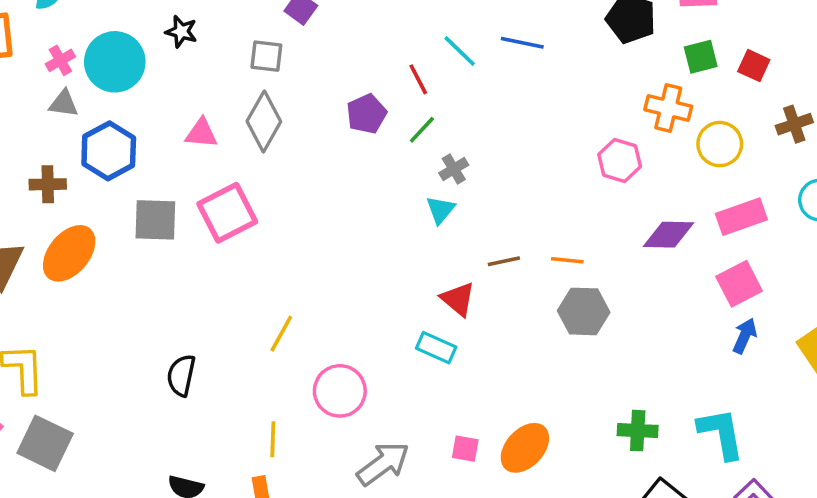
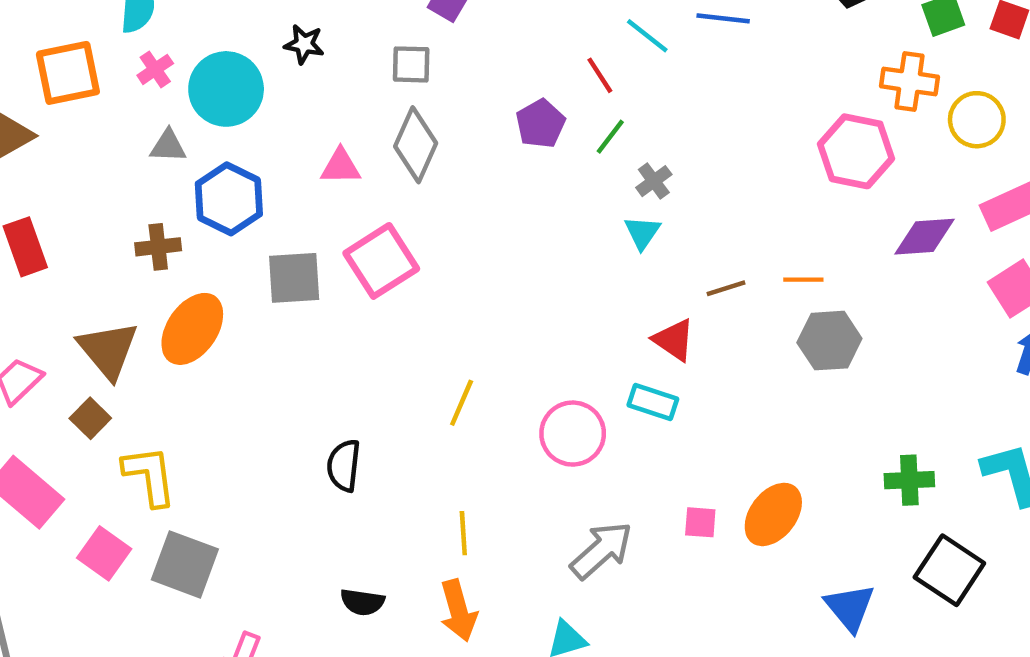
pink cross: (60, 60) -> (155, 69), moved
pink hexagon: (620, 160) -> (856, 151), size x1.4
pink circle: (340, 391) -> (573, 434), moved

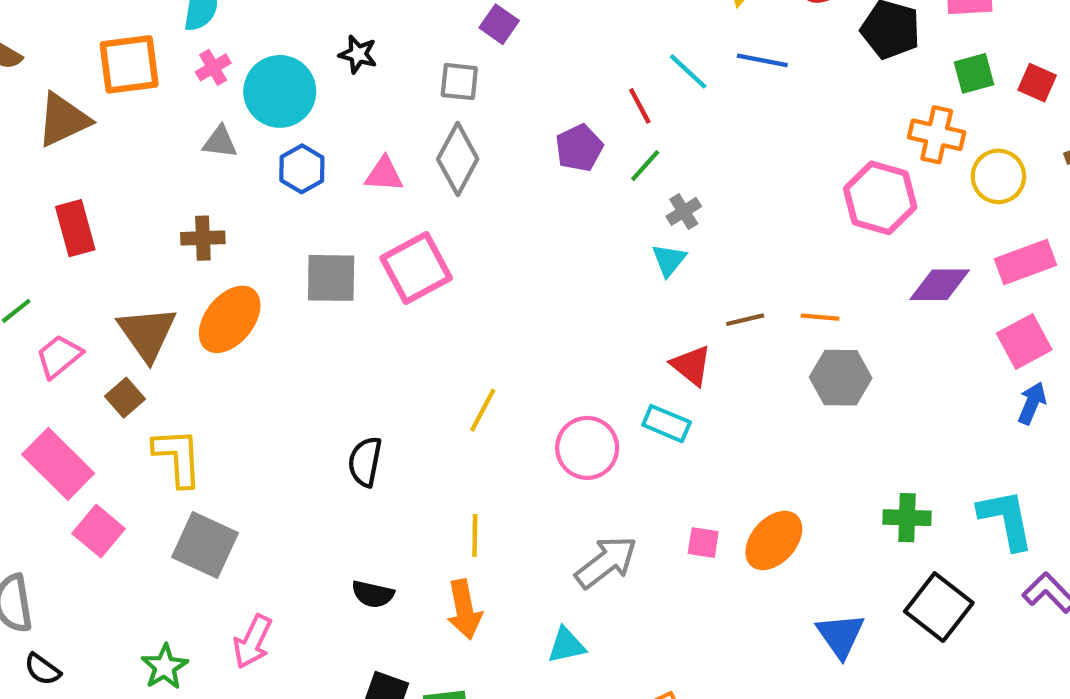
blue hexagon: (229, 199) -> (302, 169), moved, size x0.7
pink square: (104, 553) -> (99, 531), moved

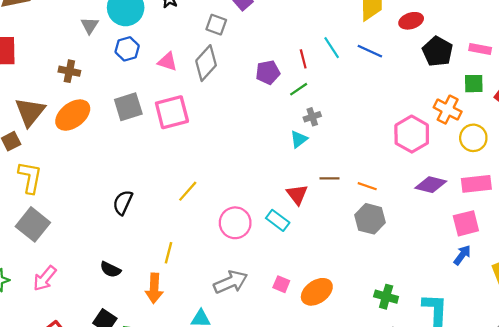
gray triangle: (220, 142) -> (90, 25), turned 42
gray square: (331, 278) -> (128, 107), turned -32

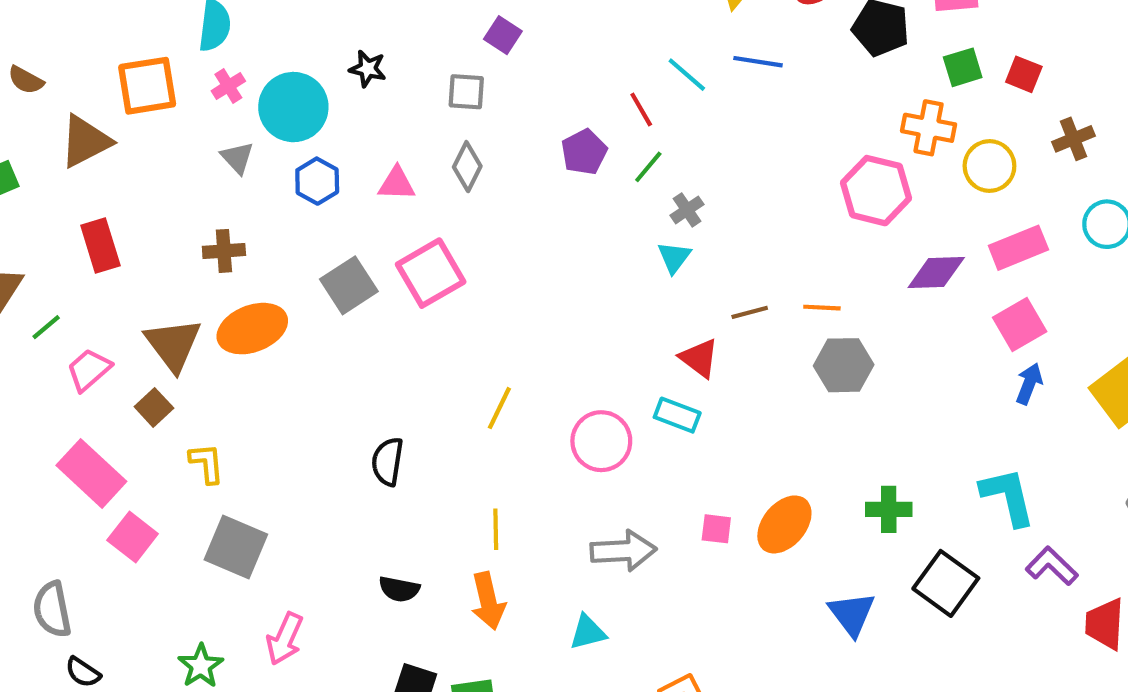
gray diamond: (206, 63) -> (467, 167), size x0.7
orange ellipse: (73, 115) -> (252, 329), turned 32
yellow L-shape: (30, 177) -> (207, 463), size x0.7
gray arrow: (231, 282) -> (623, 551), turned 36
green cross: (386, 297) -> (889, 509), moved

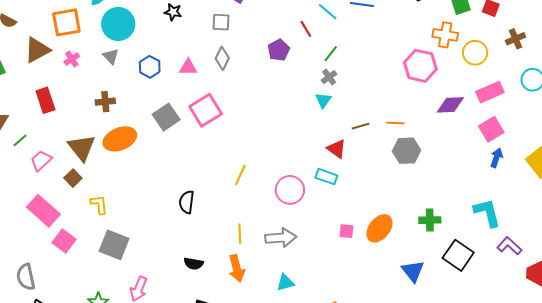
pink cross: (228, 86) -> (72, 59), moved
cyan circle: (293, 107) -> (118, 24), moved
green line: (648, 167) -> (331, 54), moved
gray arrow: (623, 551) -> (281, 238), moved

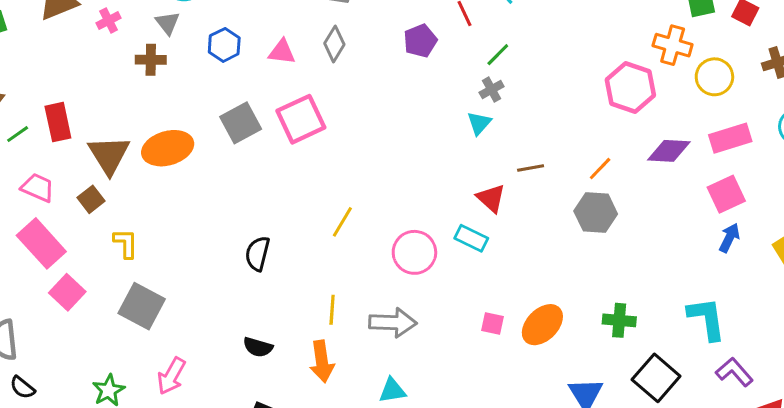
red rectangle: (45, 100) -> (58, 122), moved
brown cross: (105, 102) -> (151, 60), moved
orange line: (395, 123) -> (600, 169), moved, turned -54
pink trapezoid: (41, 161) -> (38, 188), moved, turned 60

